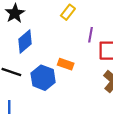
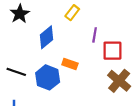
blue diamond: (25, 42) -> (46, 37), moved

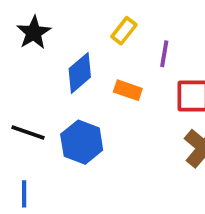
purple line: (95, 35) -> (164, 54), moved
orange rectangle: (70, 64) -> (128, 90), moved

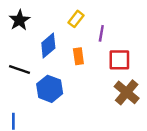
orange rectangle: (128, 90) -> (78, 56), turned 63
black line: (28, 132) -> (19, 70), moved

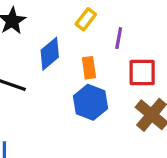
blue hexagon: (50, 89) -> (90, 102), moved

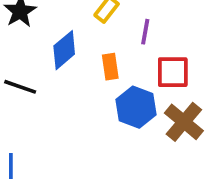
blue hexagon: (90, 102) -> (136, 107), moved

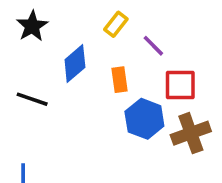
purple line: (145, 32) -> (153, 46), turned -55
brown cross: (184, 122) -> (191, 133), turned 30

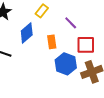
yellow rectangle: (116, 24) -> (42, 11), moved

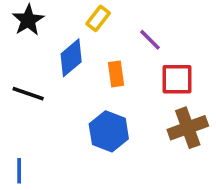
blue hexagon: (66, 64) -> (109, 131), moved

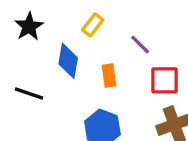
blue diamond: (71, 58) -> (68, 61), turned -40

